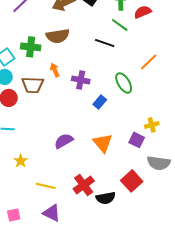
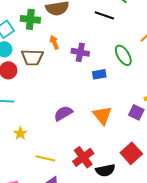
blue rectangle: (100, 102) -> (99, 74), turned 40

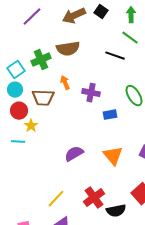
green cross: (30, 19) -> (41, 60), turned -30
yellow star: (20, 133) -> (31, 126), moved
yellow line: (45, 158) -> (56, 199), turned -60

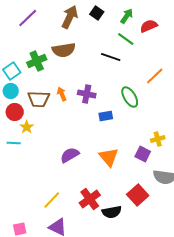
green arrow: (131, 15) -> (127, 16), turned 35
brown arrow: (74, 16) -> (70, 17), turned 140
orange arrow: (65, 83) -> (62, 94), moved

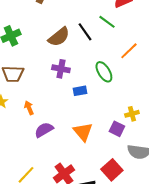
green line: (126, 39) -> (107, 22), moved
brown semicircle: (64, 50) -> (59, 37), moved, turned -30
black line: (111, 57) -> (85, 32), turned 36
orange arrow: (62, 94) -> (29, 108), moved

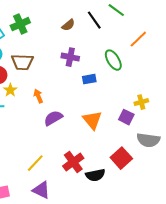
brown semicircle: (59, 37) -> (68, 25), size x0.6

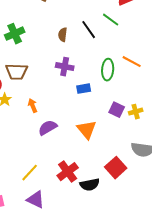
brown semicircle: (68, 25) -> (63, 35), turned 136
orange line: (138, 39) -> (132, 62), moved, turned 72
green ellipse: (113, 60) -> (108, 70), turned 35
purple square: (126, 117) -> (117, 110), moved

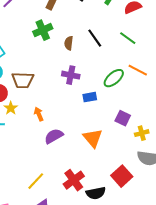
green line: (111, 20) -> (128, 38), moved
green cross: (15, 34) -> (43, 30), moved
green ellipse: (108, 70) -> (114, 78), turned 45
yellow cross: (136, 112) -> (142, 133), moved

